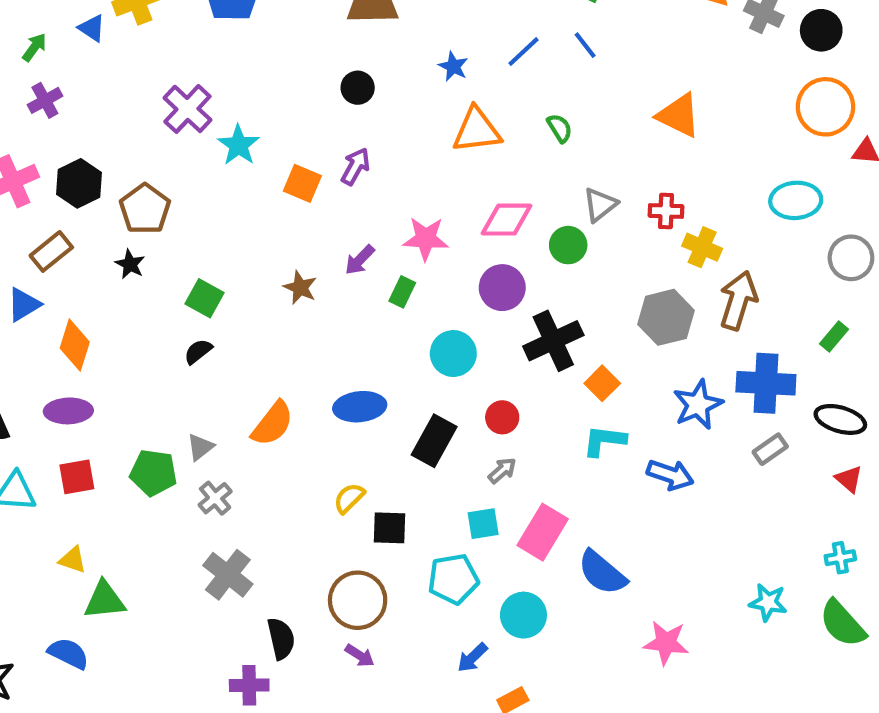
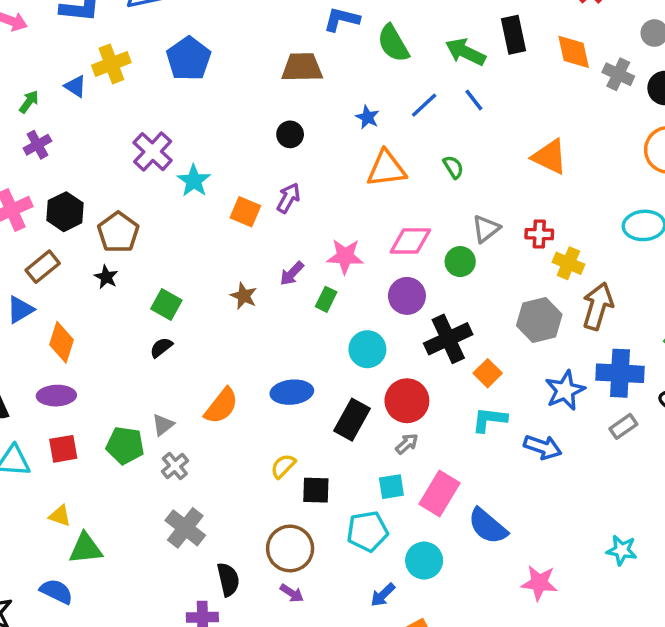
red circle: (502, 417) -> (407, 401), size x1.6

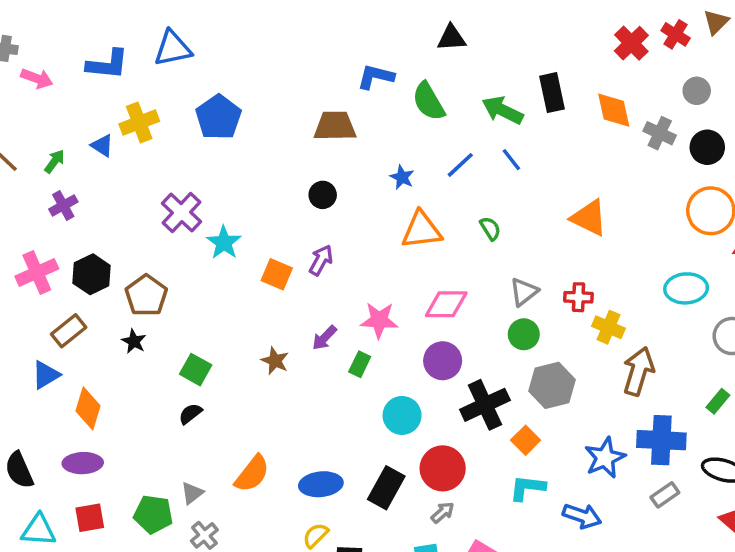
green circle: (460, 262) -> (524, 334), moved
gray hexagon: (539, 320) -> (552, 385), moved
blue ellipse: (292, 392) -> (321, 484), moved

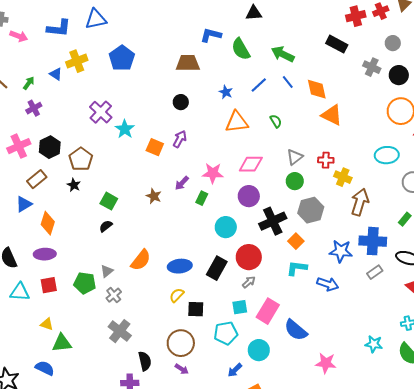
red cross: (676, 34) -> (381, 11), turned 35
red cross: (631, 43) -> (356, 16), turned 30
black rectangle: (552, 93) -> (337, 44), moved, turned -50
orange diamond: (614, 110) -> (317, 89), moved
blue star: (605, 458) -> (341, 251), turned 30

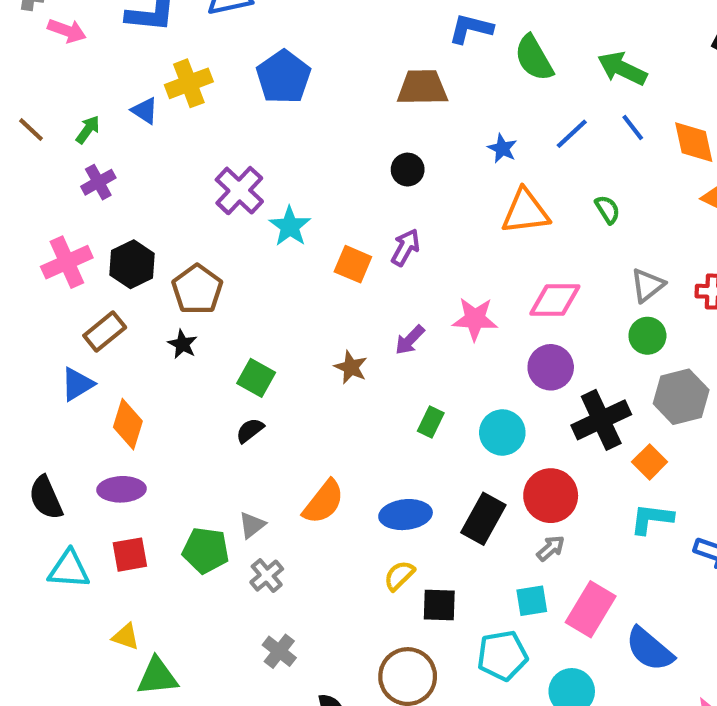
green rectangle: (202, 198) -> (431, 422), moved
gray cross: (120, 331) -> (279, 651), size x0.7

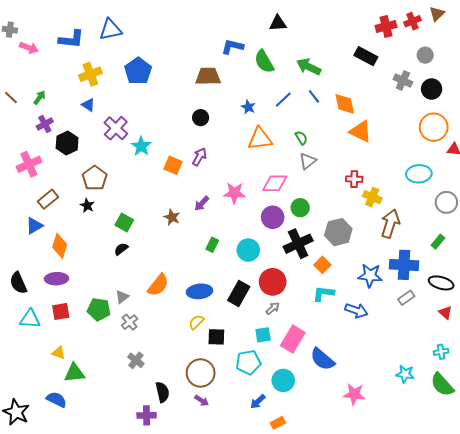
blue triangle: (145, 111) -> (88, 105), moved
black hexagon: (132, 264) -> (67, 143), moved
gray triangle: (647, 285) -> (308, 161), moved
green circle: (647, 336) -> (300, 208), moved

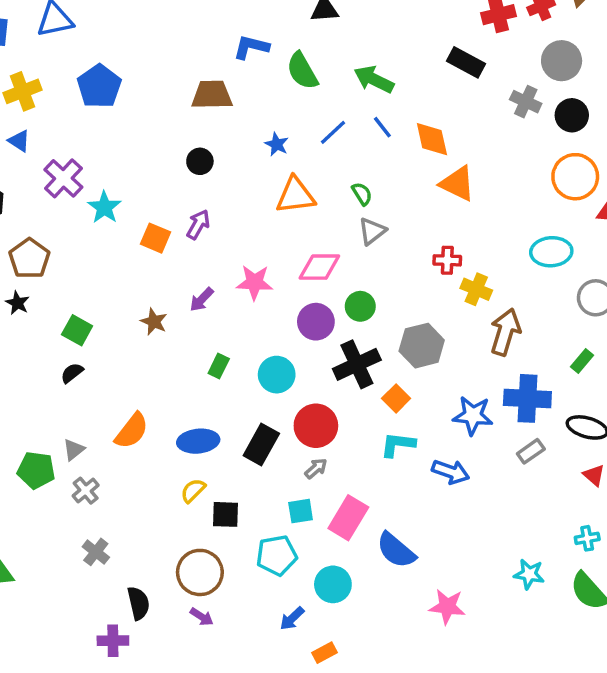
gray circle: (425, 55) -> (562, 61), size x1.5

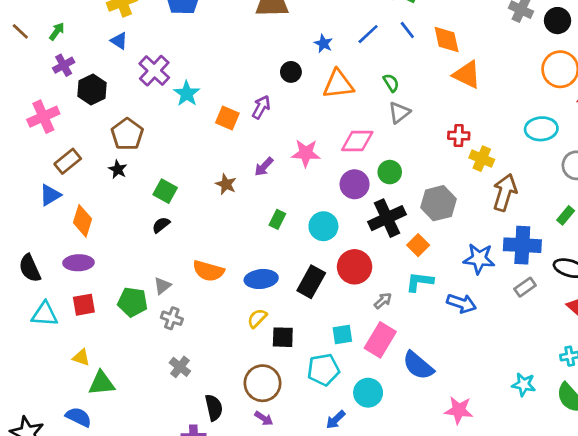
black circle: (200, 161) -> (291, 72), moved
orange semicircle: (132, 431) -> (208, 271), turned 68
gray arrow: (316, 468) -> (383, 301), moved
gray cross: (86, 491) -> (172, 318), turned -30

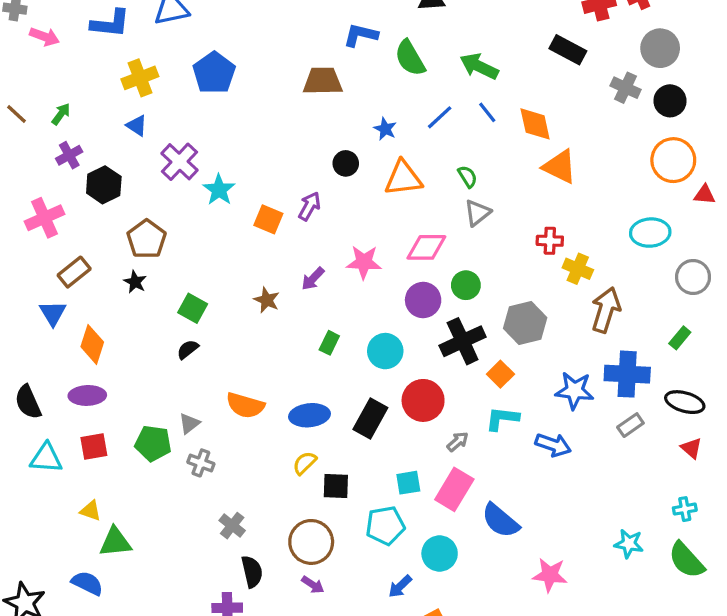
blue triangle: (50, 195) -> (53, 313), turned -30
gray cross: (180, 367) -> (232, 526), moved

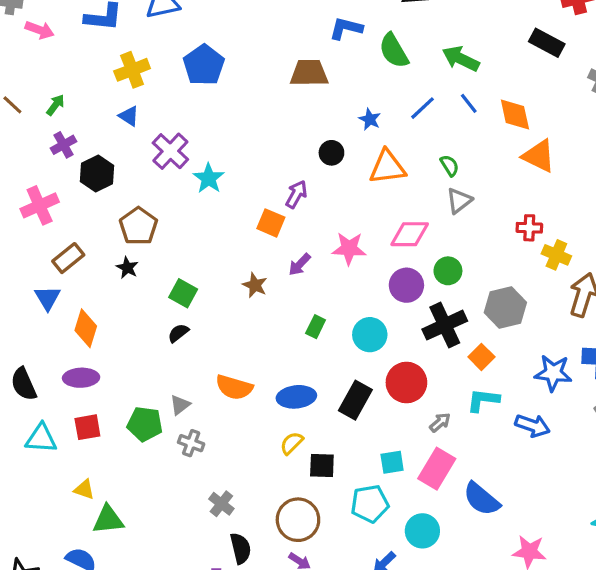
orange square: (268, 219) -> (271, 223), moved

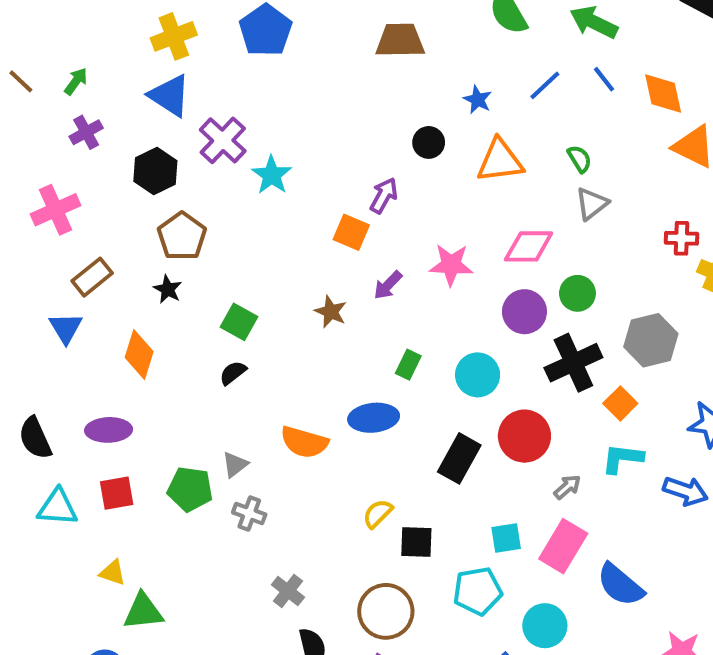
blue triangle: (129, 116) -> (170, 96), size x1.6
black hexagon: (97, 174) -> (155, 171), moved
orange diamond: (86, 328) -> (139, 354), moved
blue ellipse: (296, 397) -> (374, 418), moved

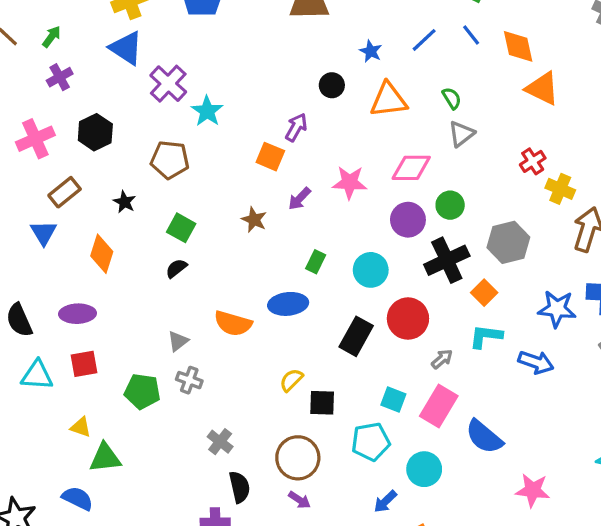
black hexagon: (155, 171) -> (95, 132), moved
brown pentagon: (182, 236) -> (170, 160), moved, turned -30
red cross: (681, 238) -> (533, 161), turned -35
green pentagon: (190, 489) -> (142, 391), moved
cyan square: (506, 538) -> (393, 400), turned 30

